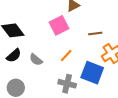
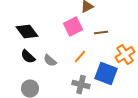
brown line: (95, 33) -> (101, 33), moved
black semicircle: (14, 56) -> (28, 57), turned 84

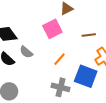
brown line: (101, 33) -> (89, 35), moved
gray semicircle: (50, 61) -> (26, 52), moved

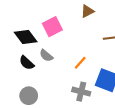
pink square: (52, 29) -> (52, 27), moved

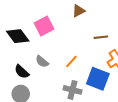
gray semicircle: (46, 56) -> (42, 61), moved
black semicircle: (27, 63) -> (22, 72), moved

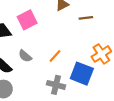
brown line: (101, 37) -> (86, 18), moved

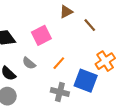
brown line: (86, 18) -> (90, 25), turned 56
pink square: (27, 20) -> (41, 35), moved

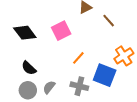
gray semicircle: (29, 63) -> (49, 87), moved, turned 88

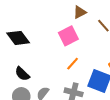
pink square: (61, 31) -> (68, 36), moved

